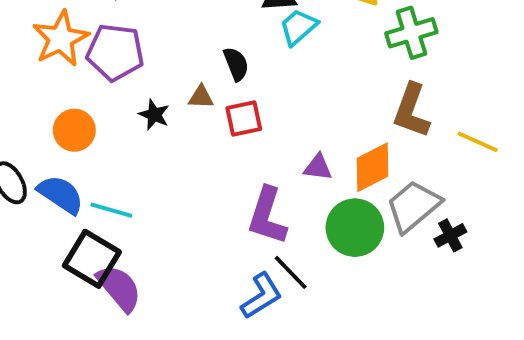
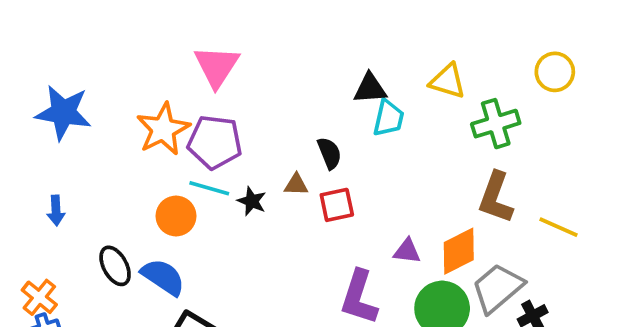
cyan trapezoid: (298, 27) -> (389, 118), turned 144
cyan line: (111, 210) -> (209, 188), moved

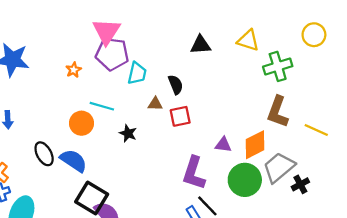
cyan trapezoid: (389, 118) -> (137, 73), moved
orange star: (163, 129) -> (74, 70), size x0.5
purple pentagon: (215, 142) -> (112, 54), moved
black star: (252, 201) -> (128, 133), moved

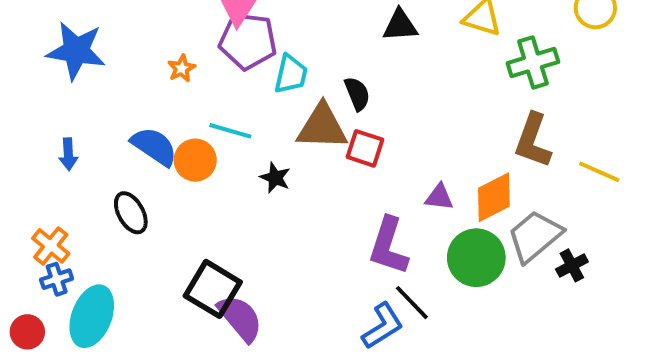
brown triangle: (155, 104) -> (322, 127), size x2.0
red square: (180, 116) -> (365, 148), turned 30
blue semicircle: (74, 161) -> (154, 146), moved

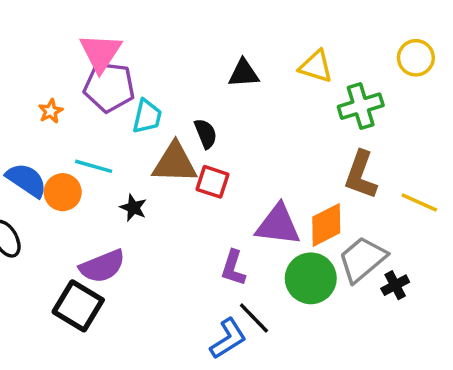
purple triangle: (439, 197) -> (278, 225), size x1.8
purple L-shape: (388, 246) -> (233, 268), size x0.7
purple semicircle: (240, 318) -> (102, 266), moved, turned 108

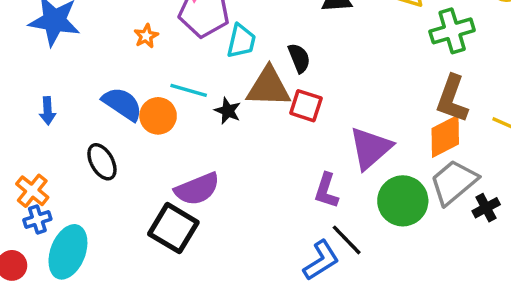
black star: (133, 208) -> (228, 111), moved
purple triangle: (278, 225) -> (371, 148), turned -48
orange diamond: (326, 225) -> (445, 136), moved

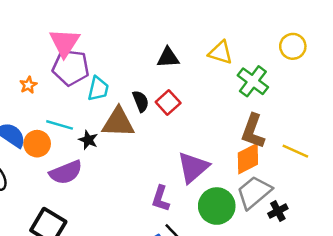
green cross: (452, 31) -> (253, 81), turned -36
red square: (306, 106) -> (168, 102), moved, turned 30
purple semicircle: (197, 189) -> (66, 172), moved

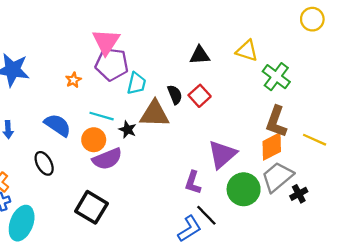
yellow circle: (293, 46) -> (312, 19), moved
orange circle: (37, 144) -> (94, 140), moved

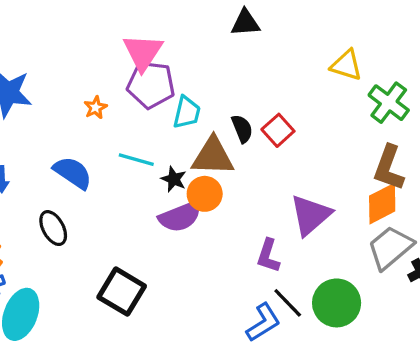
black triangle: (200, 55) -> (245, 23), moved
orange circle: (94, 140) -> (205, 194), moved
purple semicircle: (107, 159) -> (180, 217), moved
green circle: (244, 189) -> (337, 303), moved

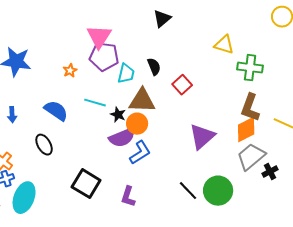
black triangle: (245, 23) -> (162, 19), turned -36
green cross: (389, 103) -> (250, 68), turned -30
black semicircle: (242, 129) -> (154, 67), moved
purple L-shape: (268, 256) -> (128, 197), moved
blue L-shape: (263, 322) -> (140, 153), moved

